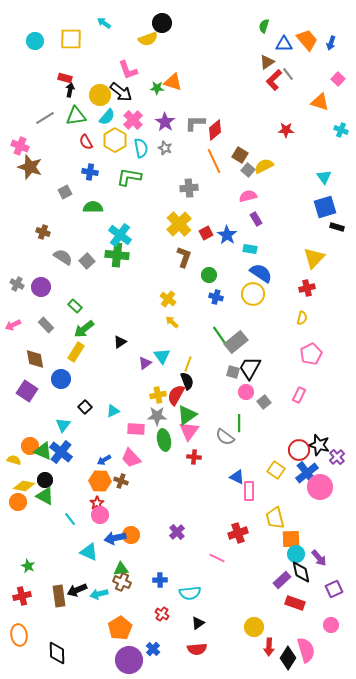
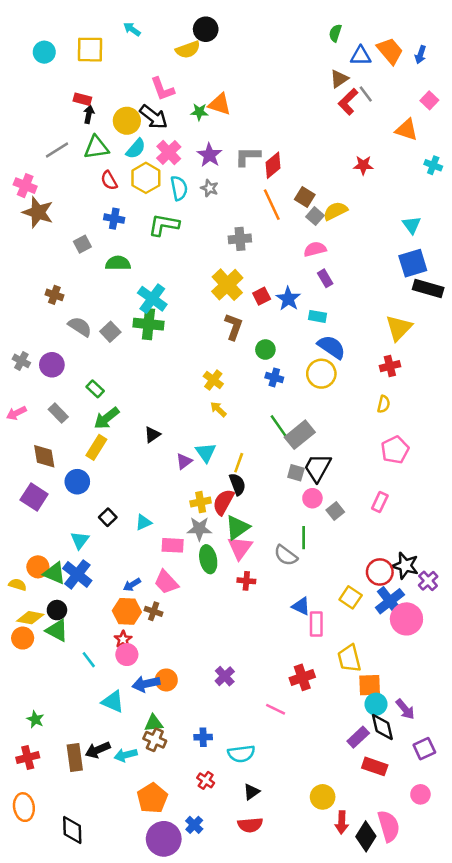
black rectangle: (337, 227) -> (428, 289), size x1.6

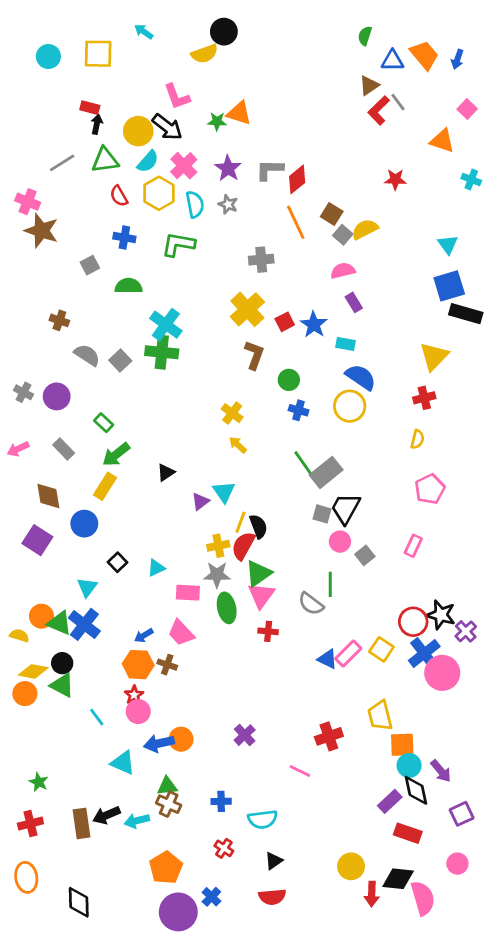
yellow line: (239, 463) -> (240, 522), moved
pink rectangle: (316, 624) -> (348, 653), moved, turned 45
black diamond: (366, 836) -> (398, 879), moved, turned 64

